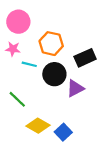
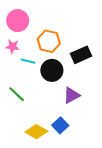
purple triangle: (75, 88) -> (72, 95), moved
yellow diamond: (38, 126) -> (36, 132), moved

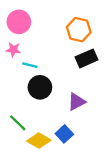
orange hexagon: (49, 41) -> (79, 30), moved
black circle: (52, 70) -> (40, 87), moved
green line: (17, 94) -> (18, 123), moved

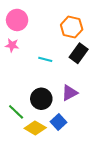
black rectangle: (87, 58) -> (79, 53), turned -30
cyan line: (30, 65) -> (45, 59), moved
black circle: (40, 87) -> (41, 99), moved

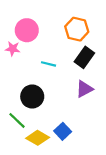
pink circle: (17, 20) -> (27, 30), moved
purple triangle: (70, 93) -> (84, 89), moved
black circle: (41, 99) -> (32, 97), moved

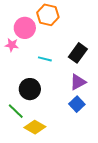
orange hexagon: (77, 29) -> (48, 15), moved
blue square: (63, 131) -> (77, 104), moved

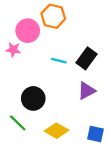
cyan line: (45, 59) -> (59, 61), moved
blue square: (77, 104) -> (95, 134), moved, turned -35
yellow diamond: (35, 127) -> (57, 131), moved

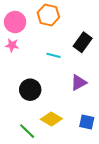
pink circle: (28, 31) -> (15, 22), moved
black rectangle: (87, 58) -> (83, 42), moved
green line: (18, 123) -> (27, 131), moved

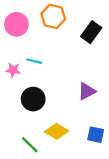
black rectangle: (83, 42) -> (91, 32), moved
pink star: (12, 45) -> (13, 70), moved
cyan line: (53, 55) -> (34, 61), moved

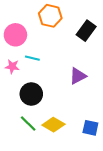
pink circle: (16, 24) -> (15, 35), moved
purple triangle: (87, 91) -> (78, 76), moved
green line: (30, 145) -> (28, 124), moved

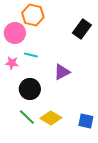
orange hexagon: (50, 16) -> (33, 15), moved
purple triangle: (78, 76) -> (62, 72), moved

